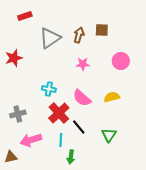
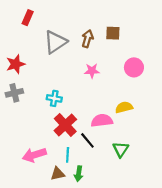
red rectangle: (25, 16) -> (28, 18), turned -48
pink semicircle: (82, 98) -> (102, 121), moved, turned 132
gray cross: (18, 114) -> (14, 93), moved
brown triangle: (11, 157) -> (58, 174), moved

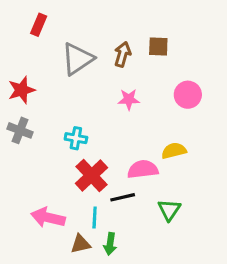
gray cross: (14, 93) -> (20, 130), turned 35
black line: (87, 140) -> (123, 197), turned -63
pink arrow: (34, 155) -> (48, 217), turned 30

